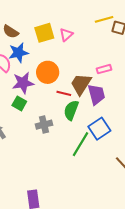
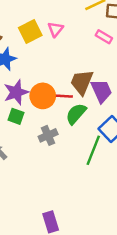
pink rectangle: (104, 69) -> (104, 37), moved, turned 56
orange circle: (48, 72) -> (43, 96), moved
green semicircle: (71, 110) -> (76, 114), turned 30

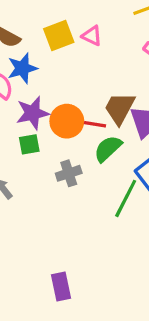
pink triangle: (55, 29) -> (92, 36), turned -49
green square: (16, 116) -> (29, 144), turned -35

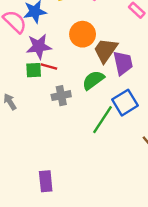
orange circle: (67, 121) -> (83, 34), moved
red line: (95, 124) -> (49, 67), moved

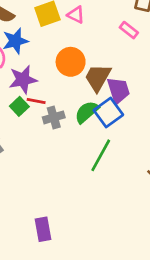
green square: (34, 70) -> (19, 106), turned -35
gray cross: (61, 96) -> (54, 117), moved
blue square: (125, 103) -> (108, 113), moved

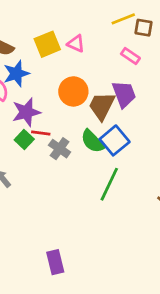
purple trapezoid: (118, 90) -> (124, 94), moved
green semicircle: (87, 112) -> (93, 141), turned -90
gray cross: (54, 117) -> (60, 149), turned -35

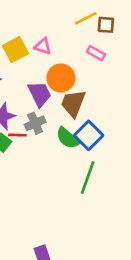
orange circle: (73, 91) -> (61, 78), moved
purple trapezoid: (124, 94) -> (40, 94), moved
gray cross: (60, 149) -> (35, 123), moved, turned 36

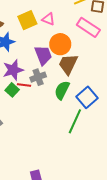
pink rectangle: (96, 53) -> (88, 27), size x1.6
blue square: (89, 135) -> (87, 97), moved
green semicircle: (68, 138) -> (62, 90), turned 72

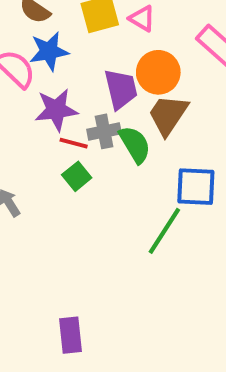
green square: (12, 90) -> (77, 176), moved
green semicircle: (62, 90) -> (135, 144), moved, turned 114
blue square: (87, 97) -> (196, 187), turned 35

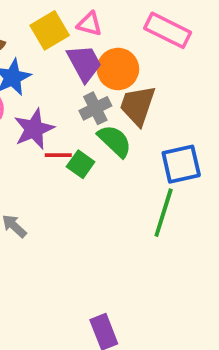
purple trapezoid: (121, 89) -> (84, 63), moved
gray cross: (104, 131) -> (95, 108), moved
green square: (77, 176) -> (81, 164), moved

